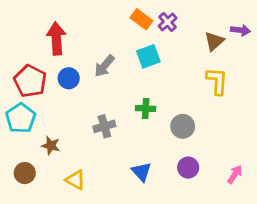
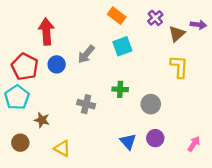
purple cross: (168, 22) -> (155, 18), moved
gray cross: (104, 126) -> (86, 104), turned 30
blue triangle: (141, 172) -> (128, 142), moved

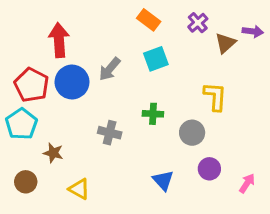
blue circle: (57, 64) -> (72, 82), size x1.5
yellow L-shape: (179, 67) -> (215, 96), moved
purple circle: (155, 138) -> (209, 169), moved

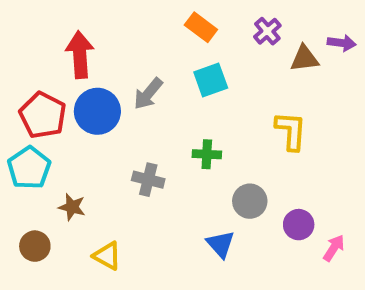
brown triangle: (225, 43) -> (304, 59), turned 35
gray circle: (192, 133) -> (250, 201), moved
purple circle: (209, 169) -> (299, 225), moved

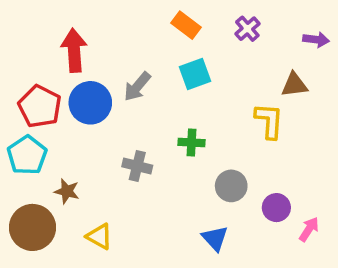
brown triangle: (304, 59) -> (294, 85), moved
blue triangle: (220, 244) -> (215, 238), moved
brown circle: (35, 246) -> (33, 227), size x1.6

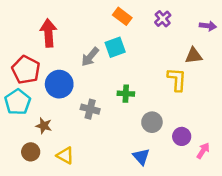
cyan square: (195, 74) -> (115, 47), moved
blue circle: (90, 103) -> (59, 84), moved
brown circle: (33, 227) -> (31, 152), moved, size x0.6

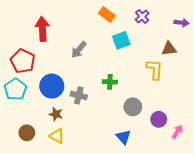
cyan square: (115, 47) -> (121, 40), moved
blue circle: (59, 84) -> (52, 86), moved
brown star: (44, 126) -> (56, 114), moved

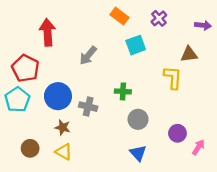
gray circle: (133, 107) -> (138, 119), moved

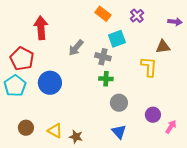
gray cross: (88, 107) -> (103, 57), moved
brown star: (63, 127) -> (76, 137), moved

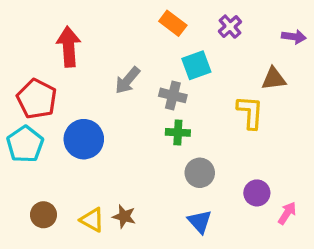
brown star: (76, 137) -> (124, 216), moved

